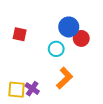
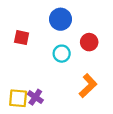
blue circle: (69, 27) -> (61, 19), moved
orange L-shape: (65, 78) -> (88, 86), moved

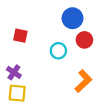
blue circle: (61, 19) -> (72, 18), moved
purple cross: (35, 97) -> (14, 72), moved

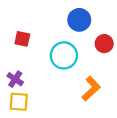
red circle: (84, 40) -> (104, 44), moved
cyan circle: (58, 51) -> (64, 55), size x1.5

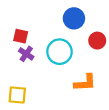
purple cross: (15, 79) -> (26, 54), moved
orange L-shape: (91, 89) -> (85, 83), turned 40

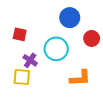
purple cross: (26, 54) -> (30, 60), moved
yellow square: (17, 95) -> (22, 77), moved

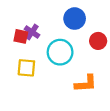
purple cross: (30, 60) -> (32, 32), moved
yellow square: (22, 77) -> (26, 68), moved

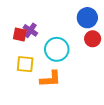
blue circle: (75, 19) -> (87, 18), moved
orange L-shape: (86, 83) -> (50, 79), moved

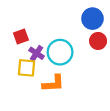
purple cross: (30, 30) -> (37, 53), moved
red square: (20, 35) -> (21, 36), turned -32

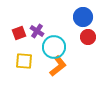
purple cross: (37, 53) -> (37, 31), moved
orange L-shape: (53, 83) -> (58, 66), moved, turned -35

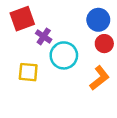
red square: (19, 33) -> (22, 19), moved, size x1.5
orange L-shape: (58, 66) -> (100, 78), moved

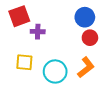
purple cross: (44, 36) -> (38, 32), turned -32
cyan circle: (64, 55) -> (55, 71), moved

